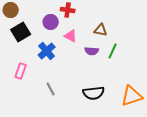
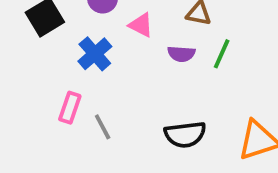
pink rectangle: (21, 71) -> (70, 108), moved

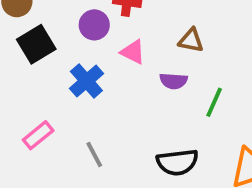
green line: (222, 54) -> (214, 102), moved
pink rectangle: (70, 108) -> (38, 135), moved, turned 32

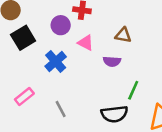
green line: (214, 102) -> (133, 90), moved

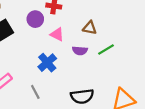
blue cross: (56, 61) -> (47, 63), moved
green line: (133, 90) -> (106, 50), moved, turned 35

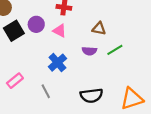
purple circle: (35, 19) -> (36, 24), moved
pink triangle: (57, 34) -> (60, 31), moved

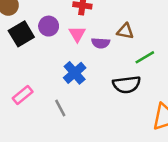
pink triangle: (60, 31) -> (77, 34), turned 32
purple semicircle: (89, 51) -> (101, 43), moved
black semicircle: (91, 96) -> (127, 85), moved

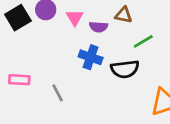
blue cross: (75, 73) -> (91, 57), moved, turned -30
pink rectangle: (23, 95) -> (19, 80), turned 42

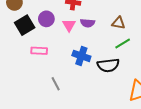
brown triangle: (124, 15) -> (118, 23), moved
purple semicircle: (98, 27) -> (88, 23), moved
pink rectangle: (19, 80) -> (39, 51), moved

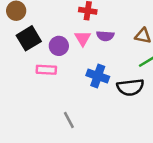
purple circle: (46, 19) -> (59, 46), moved
gray line: (56, 84) -> (69, 120), moved

